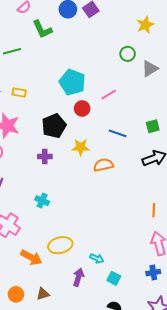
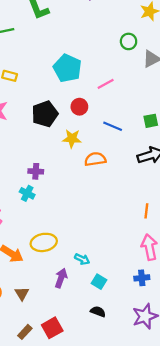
red circle: (82, 108) -> (79, 107), moved
purple cross: (45, 157) -> (36, 171), moved
brown triangle: (43, 294) -> (22, 294), turned -48

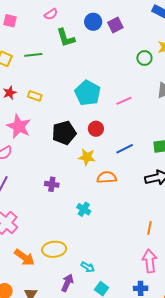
green circle: (129, 41) -> (144, 58), moved
pink line: (106, 84) -> (124, 101), moved
blue line: (113, 126) -> (125, 149), turned -54
cyan cross: (27, 193) -> (84, 209), moved

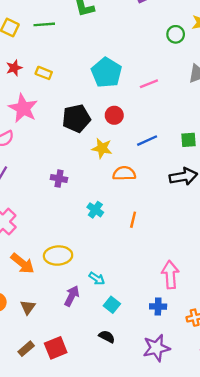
orange line: (149, 228) -> (133, 220), moved

